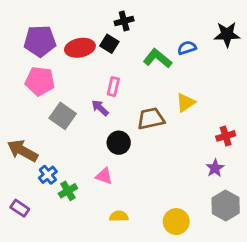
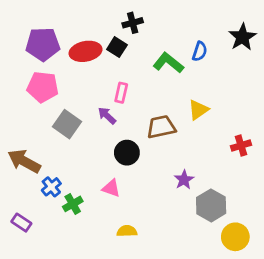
black star: (227, 34) -> (242, 37), turned -30
blue semicircle: (187, 48) -> (200, 51), turned 126
purple star: (215, 168) -> (184, 180), moved
gray hexagon: (226, 206) -> (211, 205), moved
yellow circle: (176, 222) -> (235, 237), moved

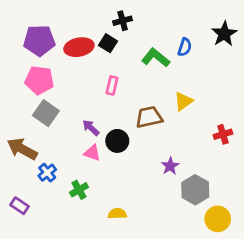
purple arrow: (107, 116) -> (91, 128), moved
gray square: (67, 124) -> (46, 113), moved
pink triangle: (111, 188) -> (92, 153), moved
green cross: (73, 204) -> (79, 190), moved

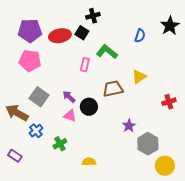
green L-shape: (156, 58) -> (107, 52), moved
gray square: (46, 113) -> (39, 97), moved

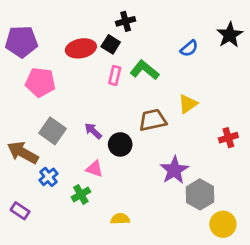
purple pentagon: (30, 31) -> (21, 42), moved
blue semicircle: (140, 36) -> (189, 48), turned 32
pink rectangle: (85, 65) -> (115, 75), moved
pink triangle: (70, 116) -> (94, 169), moved
purple star: (129, 126) -> (174, 170), size x1.5

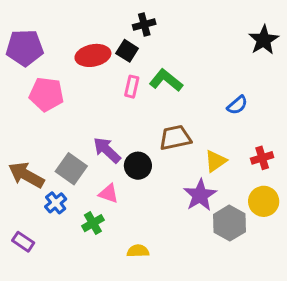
blue semicircle: (189, 48) -> (237, 105), moved
yellow triangle: (188, 104) -> (216, 161), moved
gray square: (53, 131) -> (71, 169), moved
purple arrow: (93, 131) -> (107, 150), size x1.4
yellow circle: (223, 224) -> (264, 201), moved

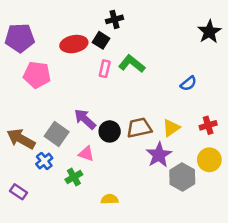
brown trapezoid: (175, 138) -> (139, 128), moved

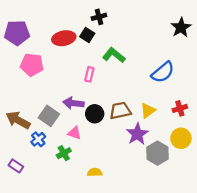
pink rectangle: (105, 69) -> (89, 74), moved
blue semicircle: (188, 83) -> (163, 72), size x1.6
purple arrow: (85, 119) -> (73, 103), turned -36

